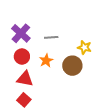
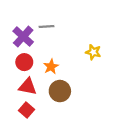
gray line: (51, 37) -> (47, 27), moved
brown circle: (72, 66) -> (60, 91), moved

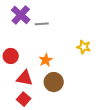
purple cross: (23, 37) -> (21, 15), moved
red circle: (24, 62) -> (11, 56), moved

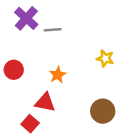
red triangle: (25, 78) -> (45, 102), moved
brown circle: (54, 82) -> (103, 111), moved

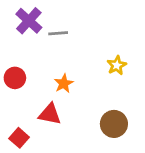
yellow star: (105, 58) -> (117, 65), turned 30
red square: (30, 124) -> (19, 138), moved

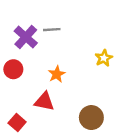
purple cross: (29, 21) -> (26, 37), moved
brown circle: (114, 124) -> (91, 118), moved

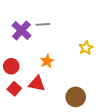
red circle: (13, 69) -> (11, 66), moved
red square: (17, 122) -> (14, 89), moved

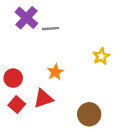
purple cross: (21, 30) -> (26, 18), moved
red triangle: (37, 84) -> (43, 99), turned -30

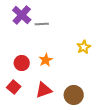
red circle: (13, 78) -> (22, 63), moved
red triangle: (43, 99) -> (44, 90), moved

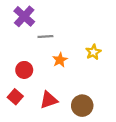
gray line: (42, 24) -> (45, 36), moved
orange star: (46, 60) -> (60, 60), moved

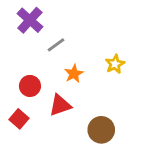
gray line: (45, 36) -> (56, 45), turned -32
red triangle: (49, 100) -> (60, 105), moved

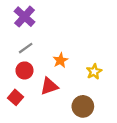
gray line: (56, 45) -> (26, 48), moved
yellow star: (115, 64) -> (94, 72), moved

